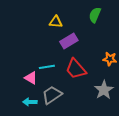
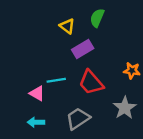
green semicircle: (95, 15) -> (97, 18), moved
yellow triangle: (56, 22) -> (67, 26), turned 32
gray trapezoid: (52, 95) -> (78, 119), moved

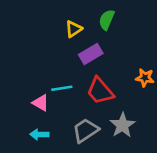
yellow triangle: (67, 26) -> (74, 29), turned 49
gray star: (125, 108) -> (122, 125), moved

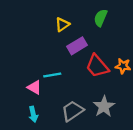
green semicircle: (107, 20) -> (101, 18), moved
red trapezoid: (100, 91) -> (97, 66), moved
cyan arrow: (39, 134) -> (33, 114), turned -104

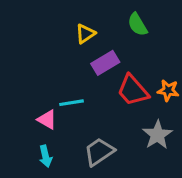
green semicircle: (101, 18) -> (137, 25), turned -54
gray star: (104, 106) -> (157, 135), moved

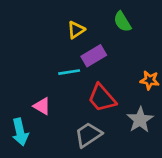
red trapezoid: (133, 90) -> (102, 98), moved
cyan line: (72, 103) -> (69, 72), moved
cyan arrow: (46, 156) -> (20, 132), moved, size x1.4

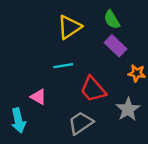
yellow triangle: (76, 30) -> (69, 27), size x1.5
purple rectangle: (94, 56) -> (116, 46), moved, turned 75

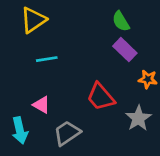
yellow triangle: (69, 27) -> (33, 20), moved
cyan line: (63, 66) -> (47, 59), moved
gray trapezoid: (81, 123) -> (67, 133), moved

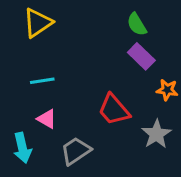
cyan line: (47, 59) -> (42, 81), moved

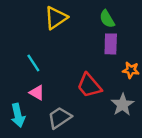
yellow triangle: (38, 23) -> (56, 18), moved
purple rectangle: (141, 56) -> (111, 44), turned 48
cyan line: (42, 81) -> (33, 63), turned 66

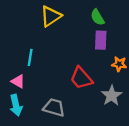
cyan line: (33, 63) -> (30, 57), turned 42
pink triangle: (37, 93) -> (18, 81), moved
gray trapezoid: (59, 118) -> (54, 107), turned 50

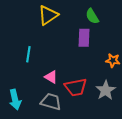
purple rectangle: (101, 40) -> (84, 38), moved
red trapezoid: (81, 78) -> (76, 87), moved, turned -60
pink triangle: (18, 81) -> (51, 77), moved

